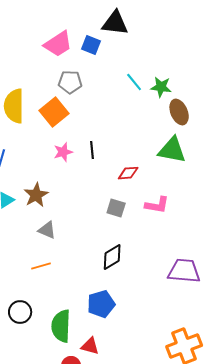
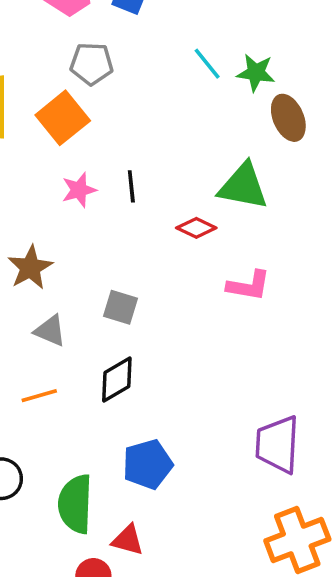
green triangle: (172, 150) -> (243, 186), moved
red diamond: (128, 173) -> (196, 228), turned 30
gray square: (116, 208) -> (120, 307), moved
black diamond: (112, 257) -> (117, 379), moved
purple trapezoid: (184, 271) -> (277, 444), moved, turned -92

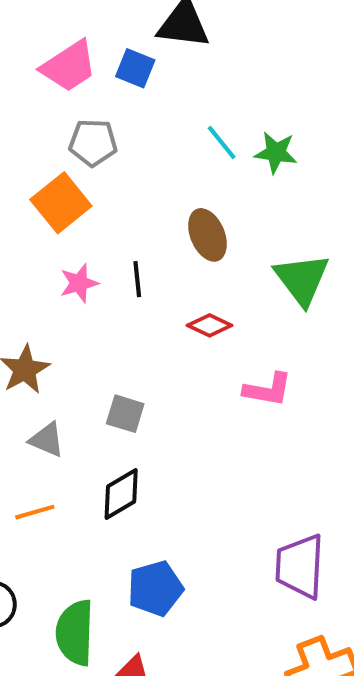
brown ellipse: (288, 118) -> (208, 235), moved
green triangle: (243, 186) -> (302, 279), moved, turned 42

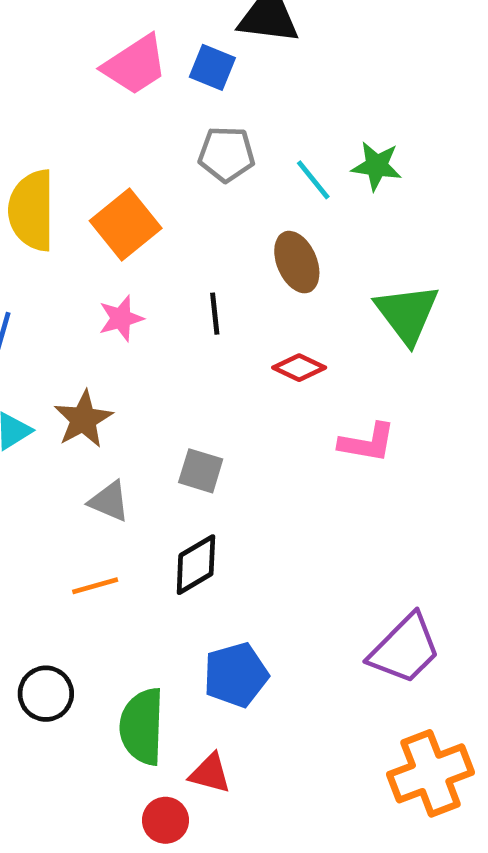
gray pentagon: (93, 143) -> (226, 154), moved
cyan line: (222, 143) -> (313, 180), moved
pink star: (79, 283) -> (121, 318), moved
purple trapezoid: (300, 566) -> (405, 649), turned -138

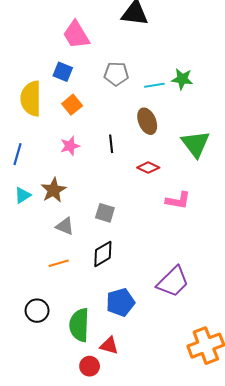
pink trapezoid: (135, 65) -> (76, 35), turned 92
blue square: (212, 67) -> (63, 72), moved
cyan line: (313, 180) -> (154, 85), turned -60
orange square: (126, 225) -> (72, 105), size x0.7
purple trapezoid: (405, 649) -> (173, 282), moved

